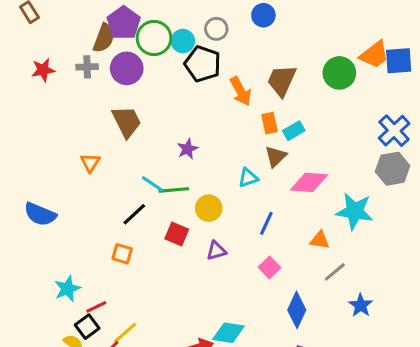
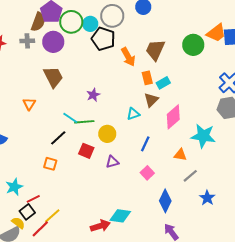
gray circle: (216, 29) -> (112, 16), size x1.5
pink diamond: (309, 182) -> (173, 117), turned -45

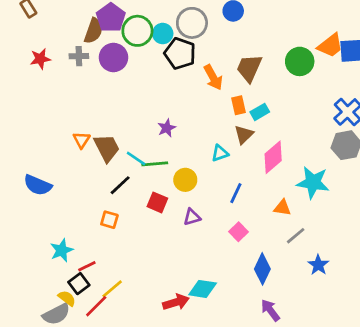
brown trapezoid: (53, 77) -> (107, 148), moved

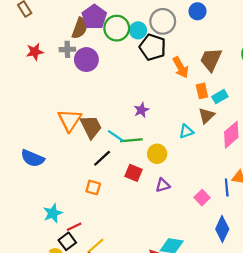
purple circle: (113, 57) -> (86, 60), moved
orange triangle: (82, 140) -> (70, 120), size x1.6
blue line: (236, 193) -> (227, 187), moved, turned -30

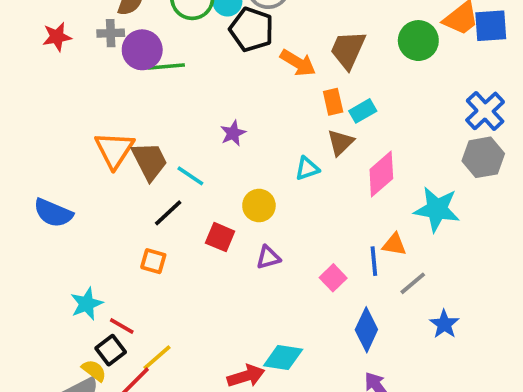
orange arrow: (181, 67) -> (298, 63), turned -30
green line: (131, 140) -> (166, 66), moved
red line: (74, 227) -> (122, 326), turned 56

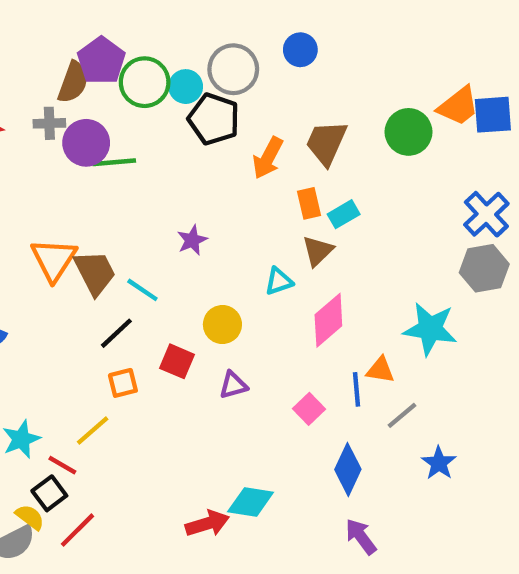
orange arrow: (298, 63) -> (268, 158), turned 87
pink diamond: (381, 174) -> (328, 320), moved
orange square: (153, 261) -> (123, 383), moved, turned -30
yellow line: (157, 358) -> (93, 431), moved

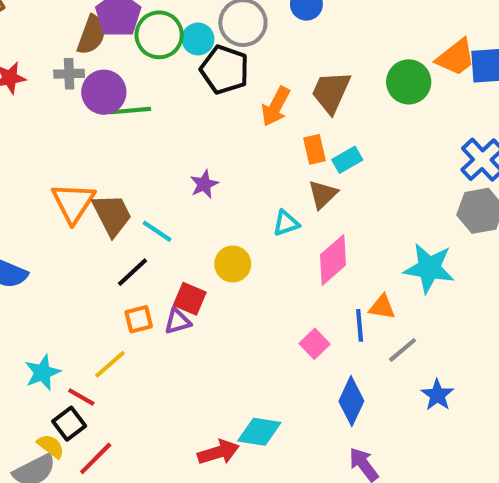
purple triangle: (233, 385) -> (178, 321), moved

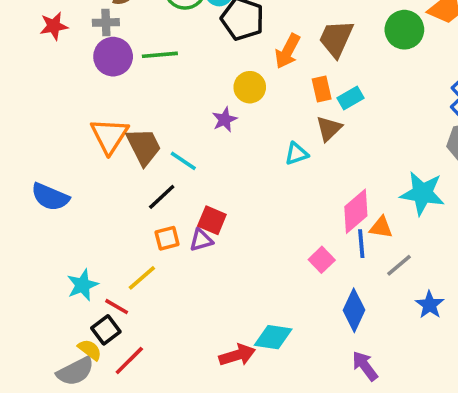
purple circle: (104, 92) -> (113, 57), moved
pink diamond: (333, 260) -> (356, 211), moved
yellow circle: (233, 264) -> (250, 87), moved

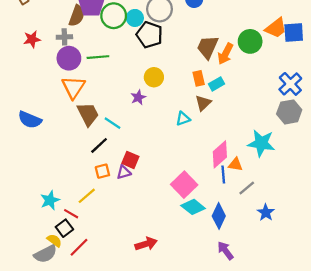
orange arrow: (288, 51) -> (225, 54), moved
orange triangle: (109, 136) -> (73, 87), moved
blue semicircle: (50, 197) -> (30, 120), moved
pink square: (322, 260) -> (184, 185), moved, size x1.6
cyan diamond: (273, 337) -> (193, 207), moved, turned 30

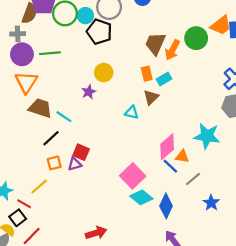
brown trapezoid: (88, 114) -> (40, 108), turned -45
cyan triangle: (183, 119) -> (132, 112), turned 32
blue line: (223, 175) -> (170, 166), turned -42

